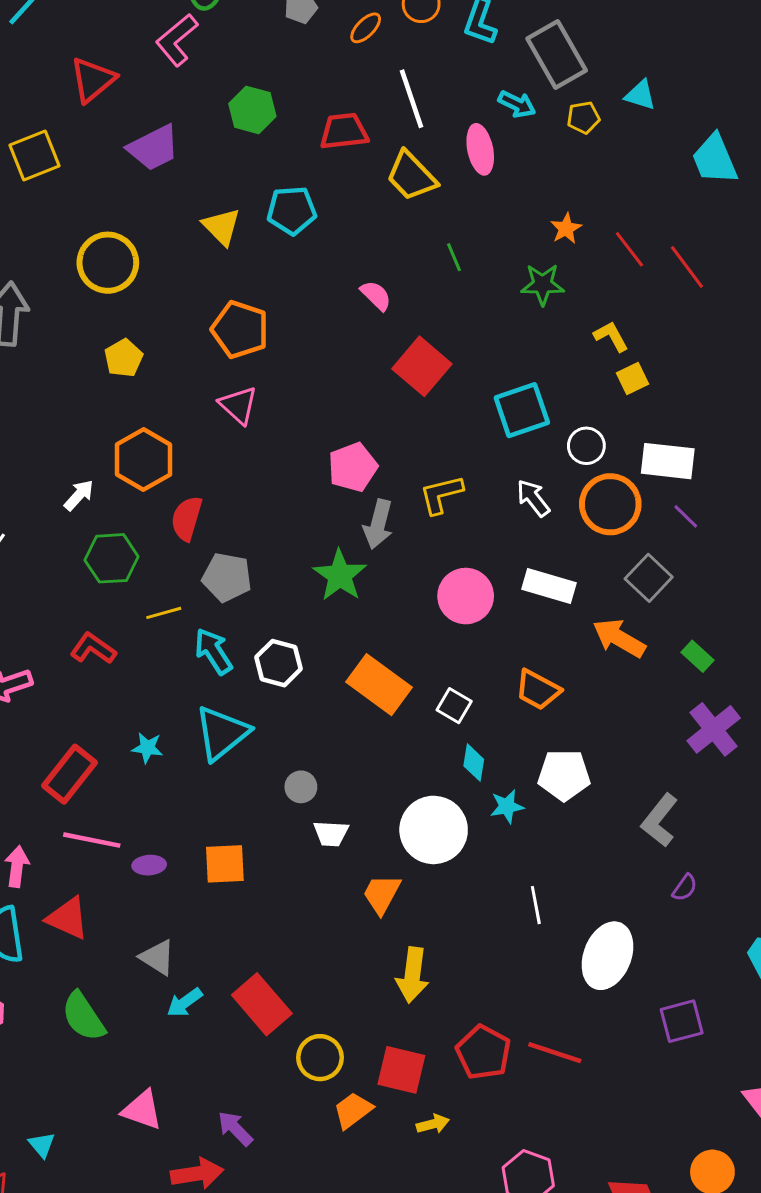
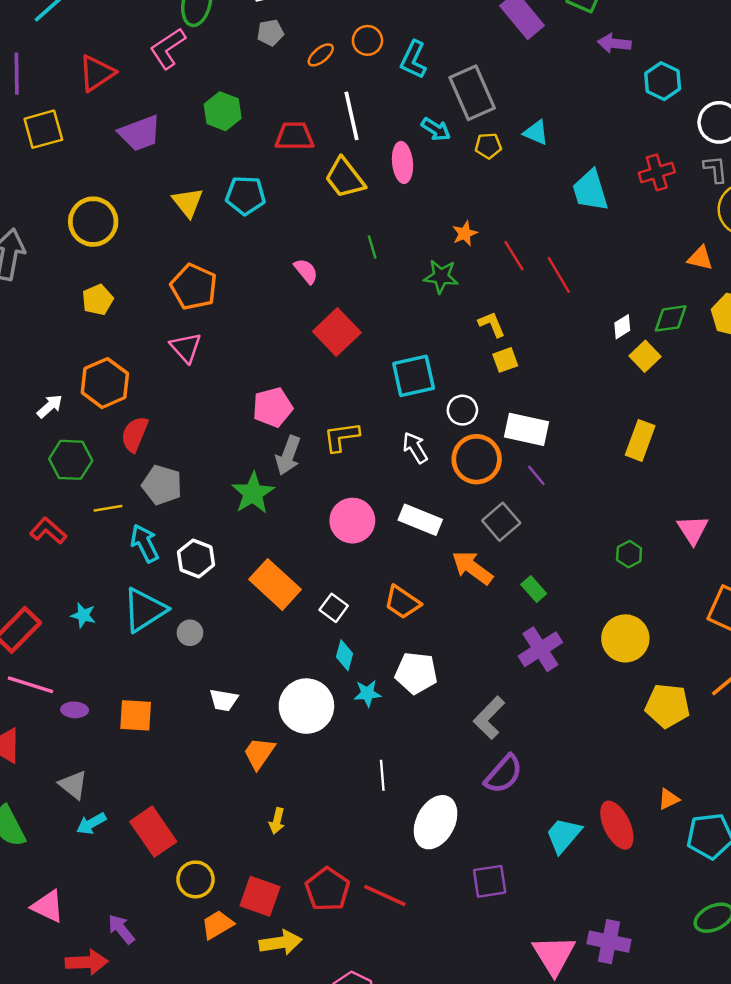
gray circle: (301, 787) -> (190, 633), moved
purple semicircle: (685, 888) -> (504, 774), size x1.8
yellow arrow: (412, 975) -> (277, 821), size x0.6
yellow arrow: (433, 1124) -> (281, 943), size x1.6

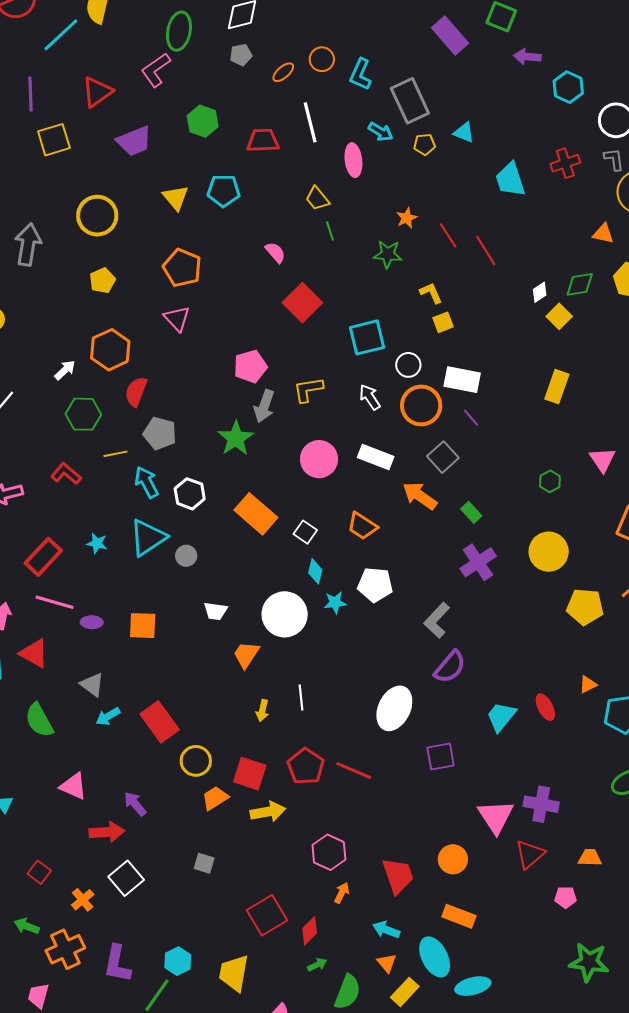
yellow trapezoid: (345, 178) -> (317, 198), moved, size x0.7
white line: (382, 775) -> (301, 698), moved
red ellipse: (617, 825) -> (545, 707), size x0.7

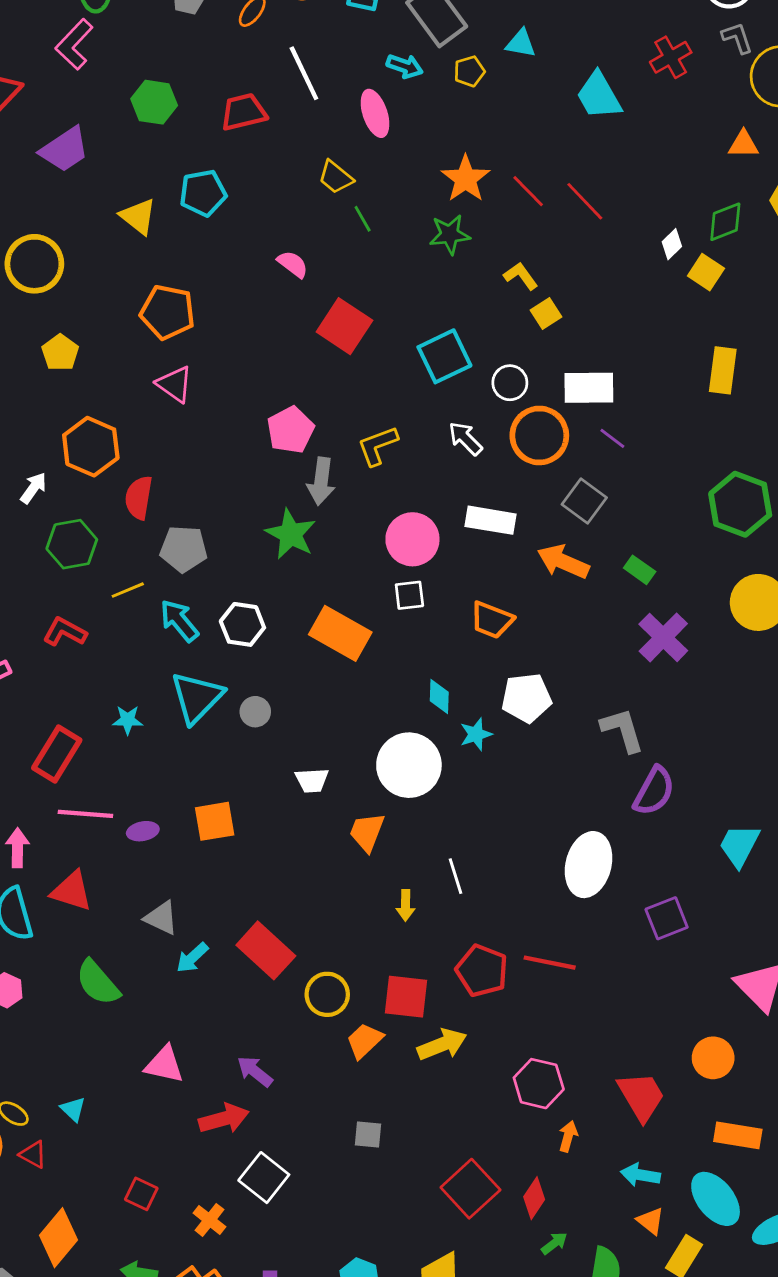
orange star: (407, 218) -> (466, 179), size x1.6
green hexagon: (550, 481) -> (740, 504), size x2.0
white square: (305, 532) -> (409, 595), moved, turned -30
gray L-shape: (437, 620) -> (622, 730), turned 132

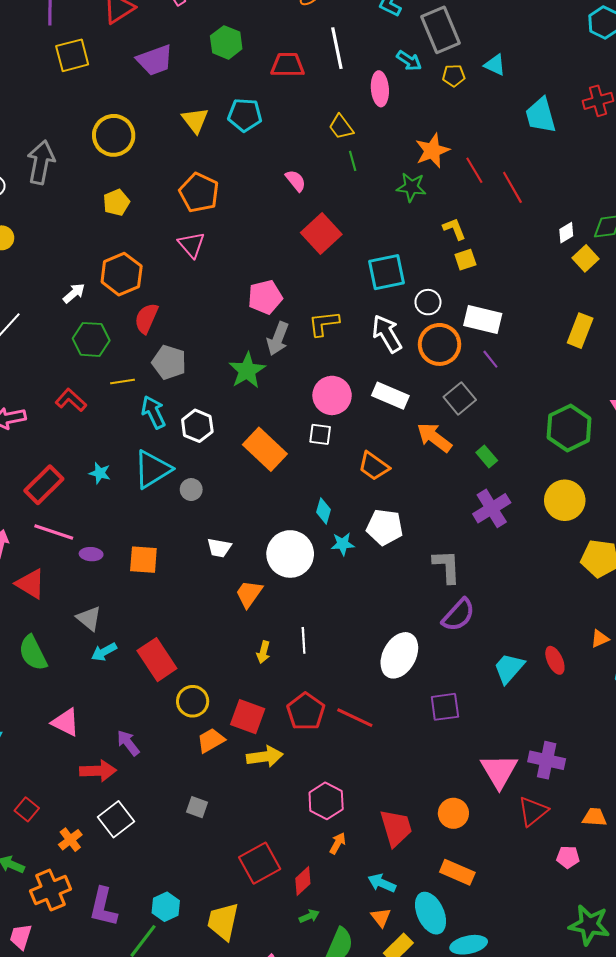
white arrow: (465, 438) -> (387, 334), size x1.4

